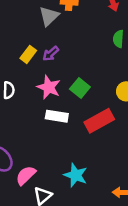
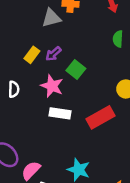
gray triangle: (49, 16) -> (51, 18), turned 30
green square: (80, 88) -> (76, 69), moved

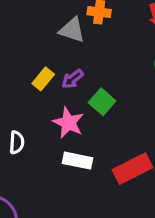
gray triangle: (51, 18) -> (72, 30), turned 30
white semicircle: (14, 89) -> (17, 142), moved

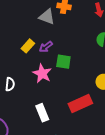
green square: (102, 102) -> (63, 62), turned -35
white rectangle: (78, 161) -> (42, 113), moved, turned 54

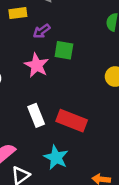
yellow rectangle: (28, 46) -> (18, 13), moved, turned 40
red rectangle: (80, 104) -> (72, 121), moved, turned 45

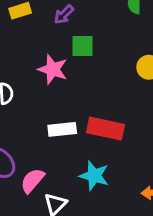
purple arrow: (42, 31) -> (64, 14), moved
white rectangle: (36, 115) -> (62, 129), turned -65

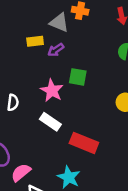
purple arrow: (64, 14) -> (56, 50), moved
white rectangle: (62, 129) -> (50, 122), moved, turned 30

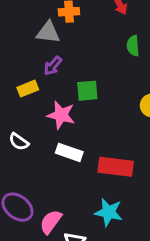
yellow rectangle: (35, 41) -> (28, 89), moved
white semicircle: (13, 103) -> (19, 142), turned 133

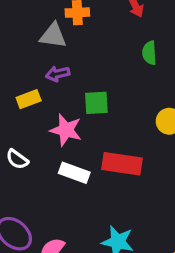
purple arrow: (53, 66) -> (58, 74), turned 36
red rectangle: (116, 167) -> (122, 164), moved

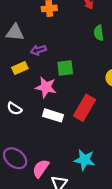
gray triangle: (53, 36) -> (15, 33), moved
red rectangle: (122, 164) -> (85, 108), turned -65

